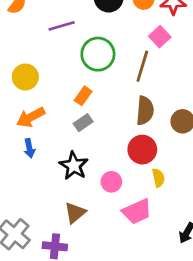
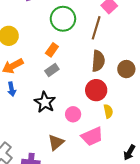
brown triangle: (75, 213) -> (56, 142), moved

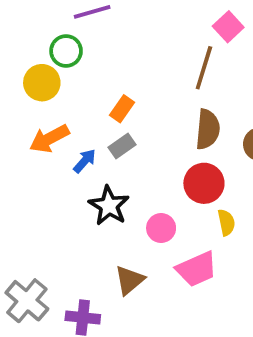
green circle: (63, 19) -> (66, 51), moved, size x0.7
blue arrow: (12, 89) -> (85, 161), moved, turned -128

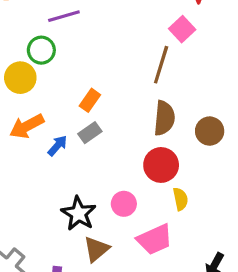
black star: (109, 206) -> (79, 214), moved

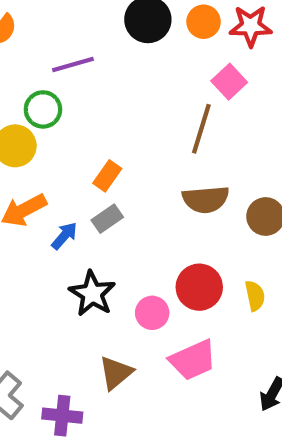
brown semicircle: (164, 118) -> (206, 199), turned 80
red circle: (161, 165) -> (199, 287), moved
yellow semicircle: (180, 199) -> (255, 296), moved
black star: (79, 214) -> (92, 294), moved

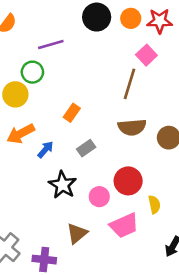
gray rectangle: (107, 219) -> (86, 148), moved
yellow semicircle: (255, 296) -> (154, 205), moved

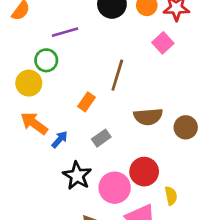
brown line: (129, 84) -> (117, 75), moved
orange arrow: (21, 134) -> (34, 123), turned 64
pink circle: (99, 197) -> (115, 188), size x1.5

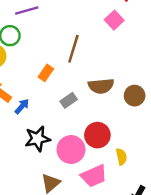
gray rectangle: (101, 138) -> (69, 100), moved
black star: (77, 176) -> (37, 139), turned 30

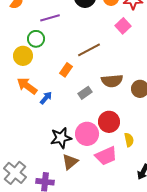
brown line: (73, 49) -> (89, 50), turned 45
black star: (37, 139) -> (61, 138), moved

